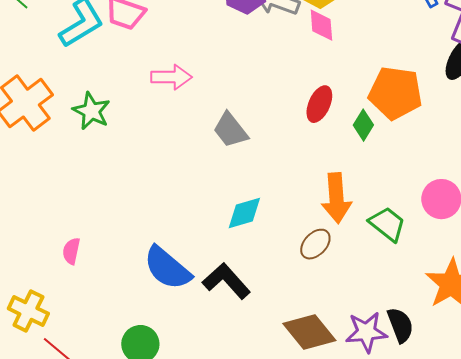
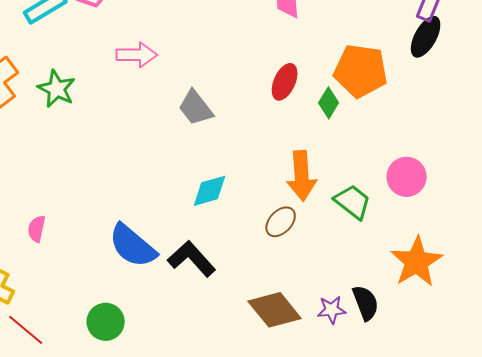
purple star: (366, 332) -> (332, 310), size x0.7

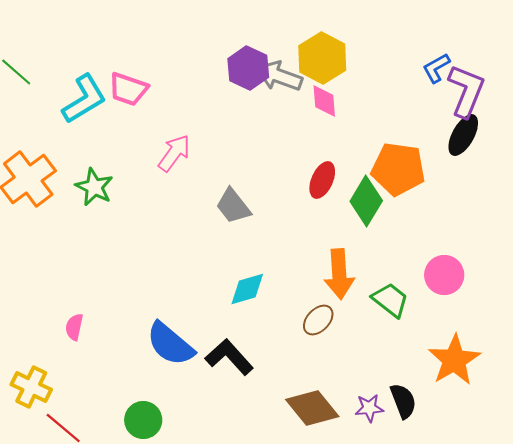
pink arrow: (137, 55) -> (174, 153), turned -54
green diamond: (329, 103) -> (366, 201), size x1.6

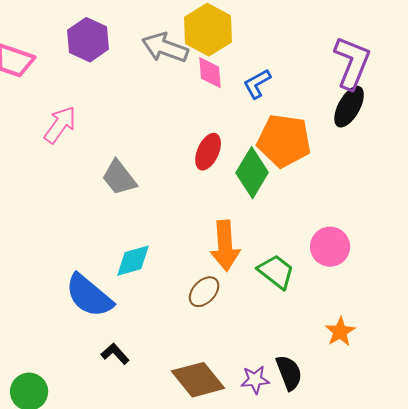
purple hexagon: (248, 68) -> (88, 40), moved
blue L-shape: (436, 68) -> (257, 84), moved
blue semicircle: (170, 344) -> (89, 296), moved
black L-shape: (229, 357) -> (115, 354), moved, size x0.6
orange star: (454, 360) -> (340, 332), size x0.6

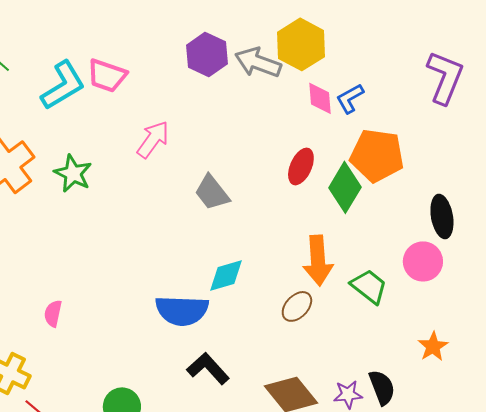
purple hexagon: (88, 40) -> (207, 54), moved
pink diamond: (210, 73) -> (320, 98), moved
black ellipse: (349, 107) -> (442, 216), moved, turned -39
blue semicircle: (89, 296) -> (182, 310), turned -38
black L-shape: (115, 354) -> (208, 368), size x1.5

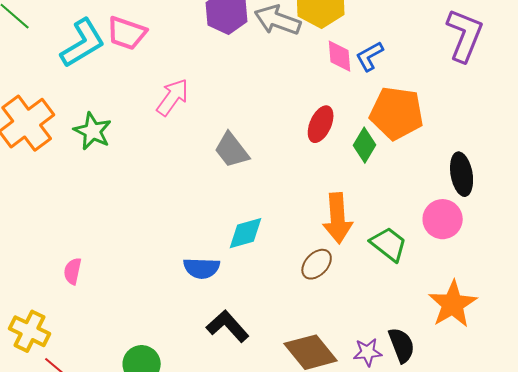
green diamond: (345, 187) -> (365, 145), size x0.7
blue semicircle: (182, 310) -> (202, 268), size x0.7
orange star: (433, 346) -> (453, 304), size x1.6

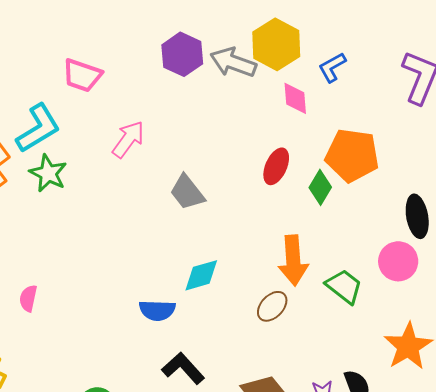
cyan L-shape: (83, 43) -> (38, 128), moved
blue L-shape: (370, 56) -> (332, 67), moved
pink semicircle: (73, 271) -> (28, 298), moved

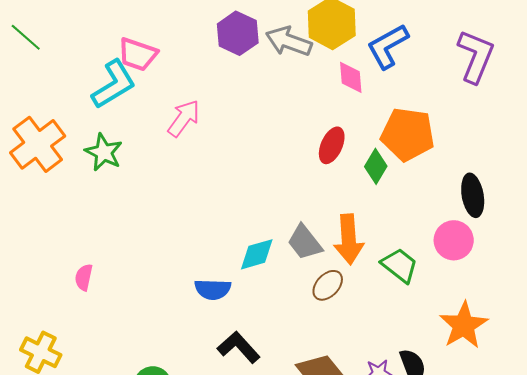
blue L-shape: (332, 67) -> (388, 46), size x1.5
cyan L-shape: (38, 128) -> (114, 84), moved
gray trapezoid: (187, 192) -> (305, 242), moved

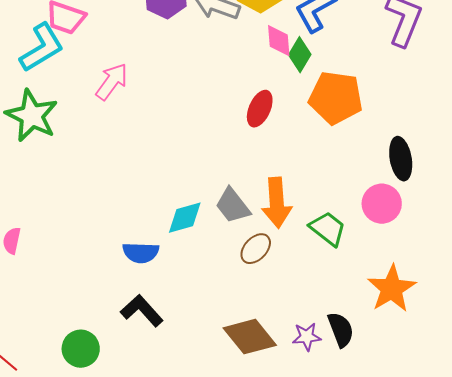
green star: (104, 152) -> (32, 116), size x1.4
green diamond: (376, 166) -> (300, 55), moved
black L-shape: (239, 347) -> (142, 311), moved

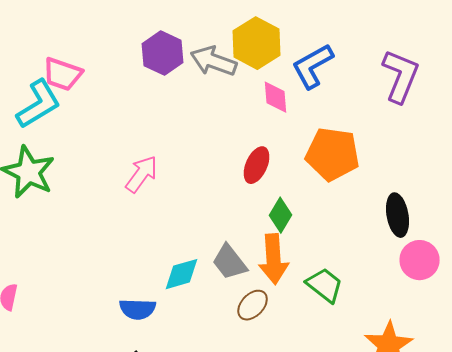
green diamond: (300, 55) -> (281, 215), moved
pink arrow: (112, 82) -> (142, 174), moved
pink circle: (382, 204) -> (420, 260), moved

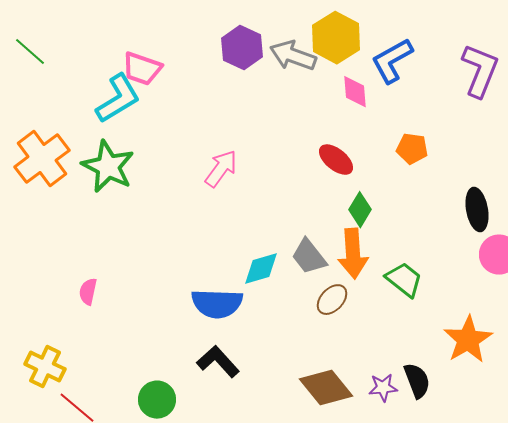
orange pentagon: (333, 154) -> (412, 149), size x0.6
red ellipse: (257, 165) -> (336, 160), turned -75
blue semicircle: (138, 309) -> (217, 304), size x1.4

